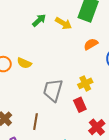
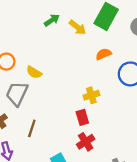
yellow semicircle: (24, 63) -> (34, 72), moved
gray trapezoid: (53, 90) -> (17, 94), moved
red cross: (97, 127) -> (86, 142), moved

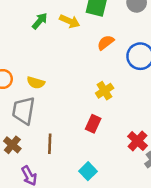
red rectangle: (82, 117) -> (93, 124), moved, turned 56
red cross: (86, 142) -> (137, 141), moved

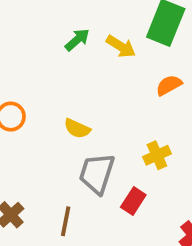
yellow semicircle: (36, 83) -> (77, 128), moved
gray trapezoid: (23, 111) -> (97, 173), moved

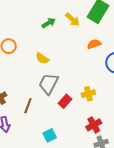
green arrow: (77, 40) -> (49, 23), moved
yellow cross: (157, 155) -> (88, 94), moved

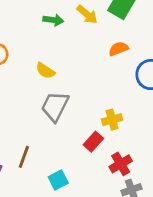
green arrow: (49, 23) -> (53, 20), turned 40
red rectangle: (65, 101) -> (93, 142), moved
brown line: (28, 106) -> (24, 157), moved

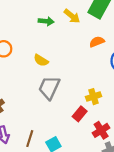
brown line: (24, 157) -> (30, 139), moved

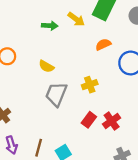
yellow cross: (93, 97) -> (90, 85), moved
red cross: (101, 130) -> (112, 121), moved

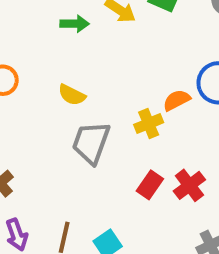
orange semicircle: (103, 44) -> (177, 100), moved

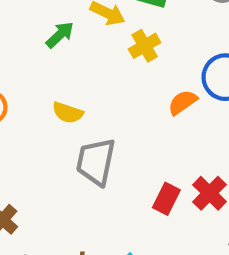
green arrow: (75, 24) -> (60, 35), turned -36
yellow cross: (149, 124) -> (145, 46), moved

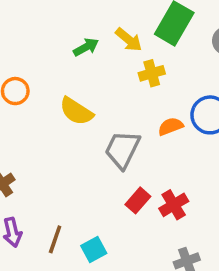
yellow semicircle: (68, 113) -> (76, 111), size x1.4
gray trapezoid: (96, 162) -> (122, 150), moved

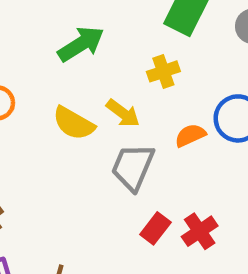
yellow arrow: (129, 40) -> (123, 113), moved
green arrow: (86, 47) -> (81, 44), size x1.5

